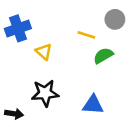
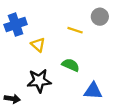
green semicircle: (103, 56) -> (71, 65), moved, turned 54
blue triangle: (93, 105) -> (93, 91), moved

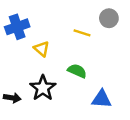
black star: (39, 81) -> (43, 88), turned -30
black arrow: (12, 99) -> (12, 98), moved

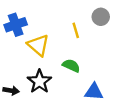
yellow line: (82, 33) -> (76, 30), turned 56
yellow triangle: (42, 49) -> (38, 45), size x1.5

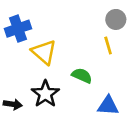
yellow line: (76, 30) -> (108, 46), moved

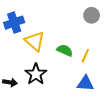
yellow line: (108, 46) -> (85, 56), moved, turned 40
green semicircle: (82, 76) -> (65, 50), moved

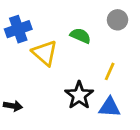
green semicircle: (65, 50) -> (80, 36), moved
black star: (36, 74) -> (79, 95), moved

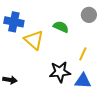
blue cross: (18, 29) -> (14, 22), turned 30
black star: (79, 95) -> (60, 72), turned 30

